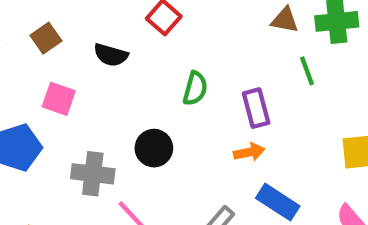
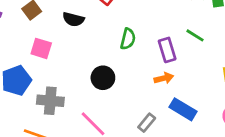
green line: (307, 71) -> (195, 35), moved, turned -36
gray cross: (93, 174) -> (50, 101), moved

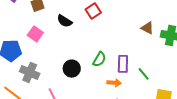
green line: (195, 35) -> (144, 74), moved
green semicircle: (128, 39) -> (99, 59), moved

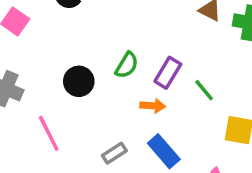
purple rectangle: (123, 64) -> (168, 73), turned 30

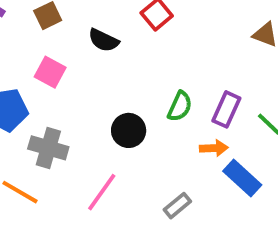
pink line: (49, 133) -> (102, 192), turned 69
blue rectangle: (164, 151) -> (242, 178), moved

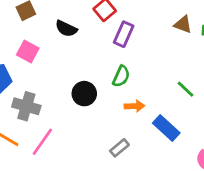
purple rectangle: (226, 109) -> (124, 34), moved
orange arrow: (214, 148) -> (135, 106), moved
pink line: (102, 192) -> (42, 142), moved

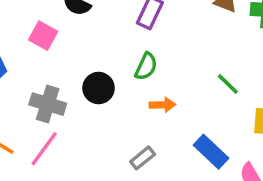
pink square: (28, 51) -> (43, 36), moved
gray cross: (26, 106) -> (48, 104), moved
blue rectangle: (166, 128) -> (211, 152), moved

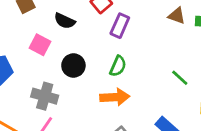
black circle: (99, 88) -> (73, 65), moved
orange arrow: (163, 105) -> (115, 97), moved, size x1.5

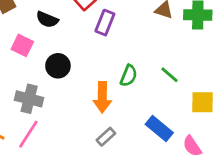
green semicircle: (118, 66) -> (129, 76), moved
orange arrow: (115, 97) -> (102, 97), turned 96

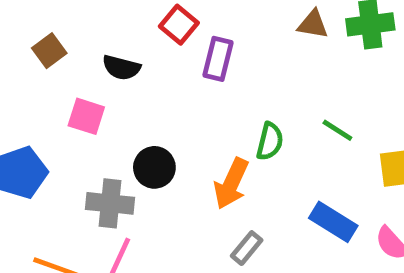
black circle: (58, 66) -> (154, 167), moved
orange arrow: (102, 97) -> (231, 184), turned 32

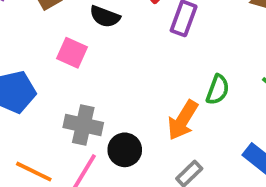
black circle: (154, 167) -> (125, 150), moved

